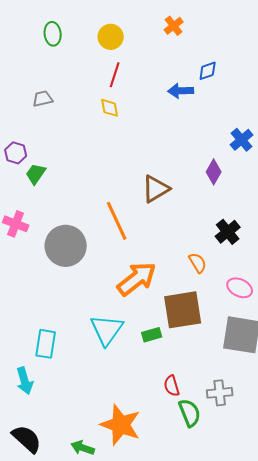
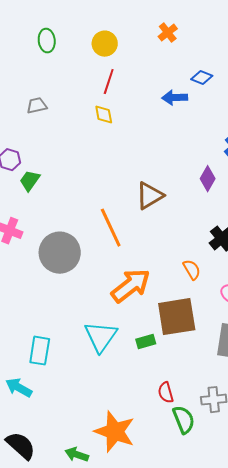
blue diamond: (208, 71) -> (202, 78), turned 40
cyan arrow: (25, 381) -> (19, 388), turned 136

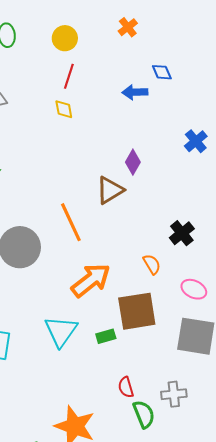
blue diamond: (202, 78) -> (162, 72), turned 45
purple diamond: (208, 179) -> (133, 162), moved

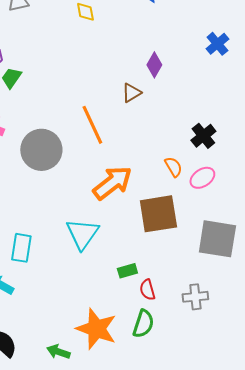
brown triangle: (110, 190) -> (131, 93), size x0.7
pink ellipse: (194, 289) -> (202, 178), moved, turned -60
green rectangle: (106, 336) -> (127, 271), moved
green semicircle: (144, 414) -> (143, 324), moved, turned 40

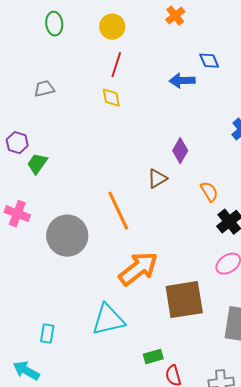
orange semicircle: (173, 167) -> (209, 192), moved
cyan triangle: (82, 234) -> (108, 320), turned 42
cyan rectangle: (21, 248) -> (47, 334), size x0.7

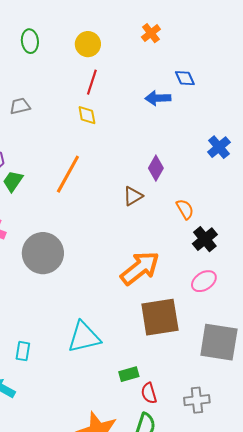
orange line: (118, 211) -> (68, 174), moved, turned 54
orange arrow: (138, 269) -> (140, 268), moved

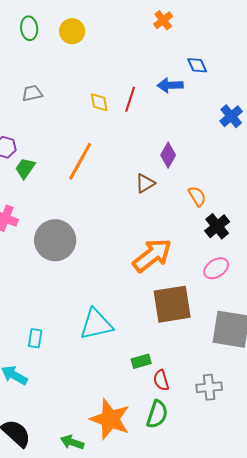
green ellipse: (30, 41) -> (29, 28), moved
yellow circle: (88, 44) -> (72, 31), moved
red line: (92, 82) -> (130, 99), moved
blue cross: (219, 147) -> (231, 116), moved

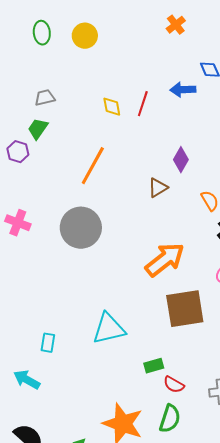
green trapezoid: (25, 168) -> (38, 129), moved
gray circle: (55, 240) -> (81, 228), moved
red semicircle: (161, 380) -> (174, 385), turned -45

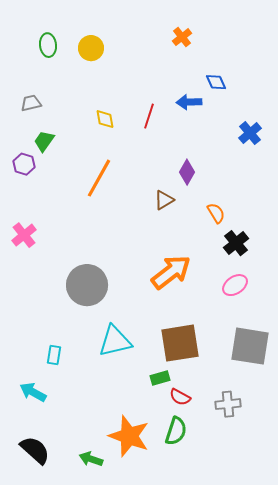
gray trapezoid: (45, 98) -> (31, 103), moved
yellow diamond: (112, 107) -> (105, 119), moved
pink cross: (18, 223) -> (24, 235), turned 30
gray circle: (81, 228) -> (87, 285), moved
brown square: (185, 309) -> (180, 343), moved

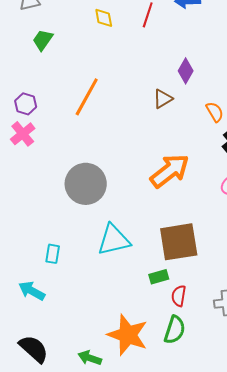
purple hexagon: (24, 164) -> (26, 104), moved
orange line: (99, 178) -> (87, 97), moved
red semicircle: (180, 397) -> (179, 296), turned 70

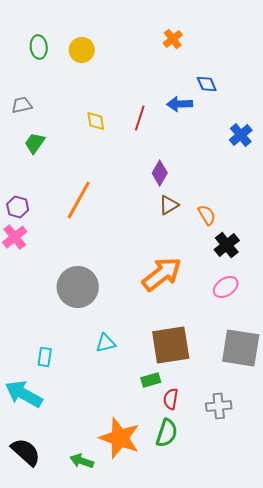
purple diamond: (186, 71) -> (160, 173), moved
brown triangle: (163, 99) -> (169, 205), moved
cyan triangle: (114, 240) -> (106, 343), size x0.6
cyan arrow: (32, 291) -> (24, 394), size x1.4

